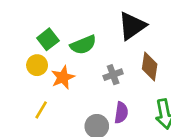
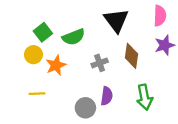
black triangle: (132, 26) -> (116, 20), turned -32
yellow line: (41, 110) -> (37, 94), turned 56

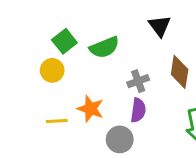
black triangle: (116, 20) -> (160, 26), size x0.7
orange star: (56, 65) -> (91, 109), moved, turned -30
purple semicircle: (107, 96) -> (138, 110), moved

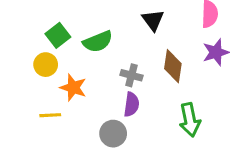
gray cross: (138, 81) -> (131, 75), turned 35
orange star: (91, 109) -> (73, 88), moved

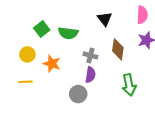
green semicircle: (98, 42) -> (68, 33), turned 30
yellow circle: (46, 65) -> (27, 54), moved
yellow line: (50, 115) -> (25, 82), moved

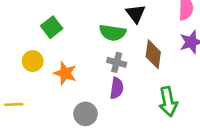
green semicircle: (68, 33) -> (113, 33), moved
yellow line: (25, 82) -> (14, 104), moved
gray circle: (78, 94) -> (86, 114), moved

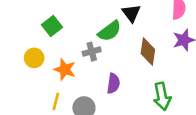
green semicircle: (113, 33) -> (110, 31), turned -45
gray cross: (117, 62) -> (92, 52), moved, turned -30
yellow line: (14, 104) -> (56, 101), moved, turned -72

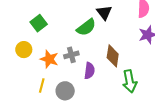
gray cross: (92, 52) -> (71, 55), moved
brown diamond: (148, 52) -> (113, 56), moved

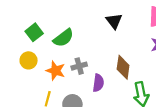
green square: (39, 23) -> (34, 32), moved
green semicircle: (86, 27) -> (63, 38), moved

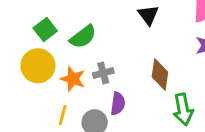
yellow circle: (29, 60) -> (38, 66), size x1.5
purple semicircle: (98, 83) -> (118, 104), moved

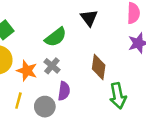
green semicircle: (83, 37) -> (56, 37), moved
gray cross: (103, 73) -> (52, 66), turned -35

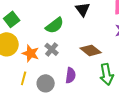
brown diamond: (99, 67) -> (91, 50), turned -60
purple semicircle: (64, 91) -> (71, 75), moved

